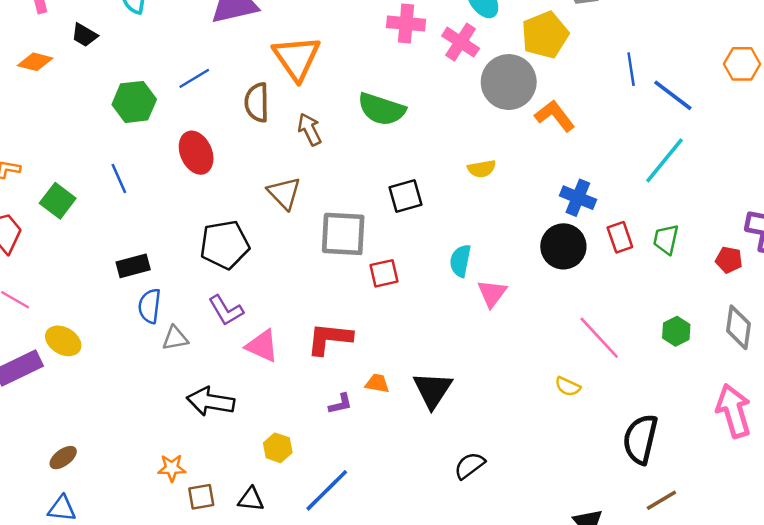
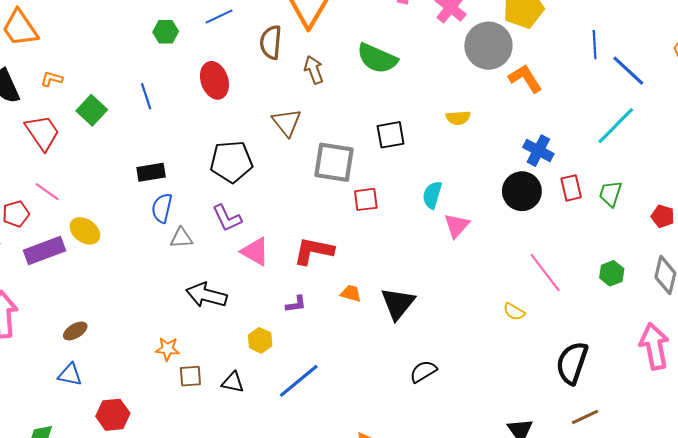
green hexagon: (134, 102) -> (166, 32), size x0.7
purple L-shape: (340, 404) -> (296, 304), moved

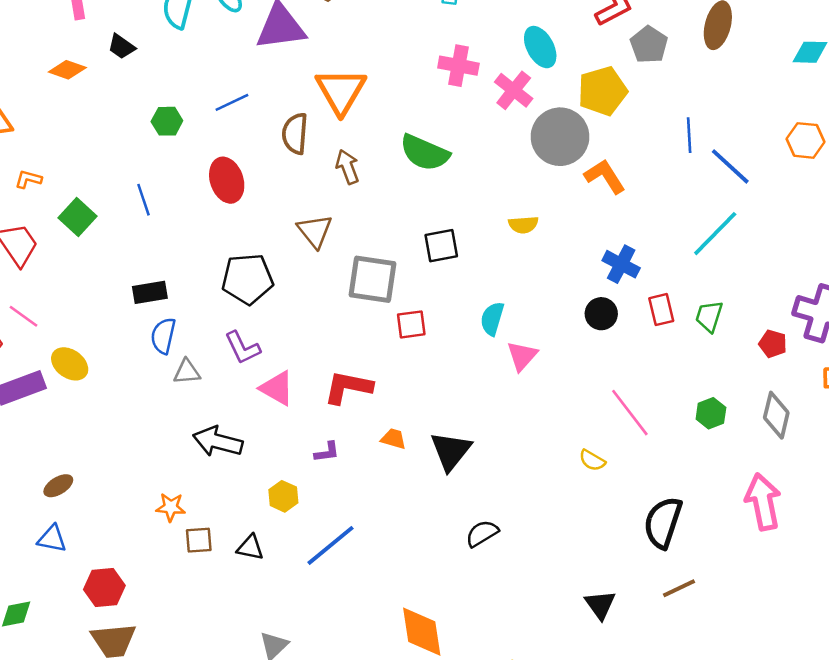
black circle: (522, 191) -> (601, 314), size x0.7

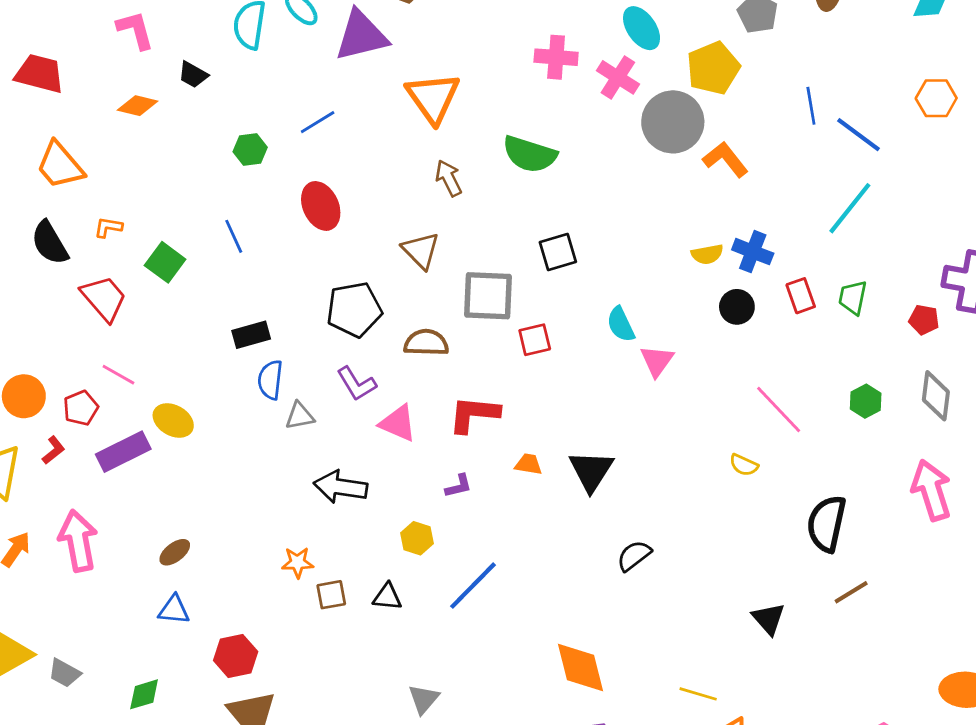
brown semicircle: (295, 134) -> (426, 343), moved, turned 93
yellow semicircle: (523, 225) -> (707, 254), moved
cyan semicircle: (492, 319) -> (621, 324), turned -36

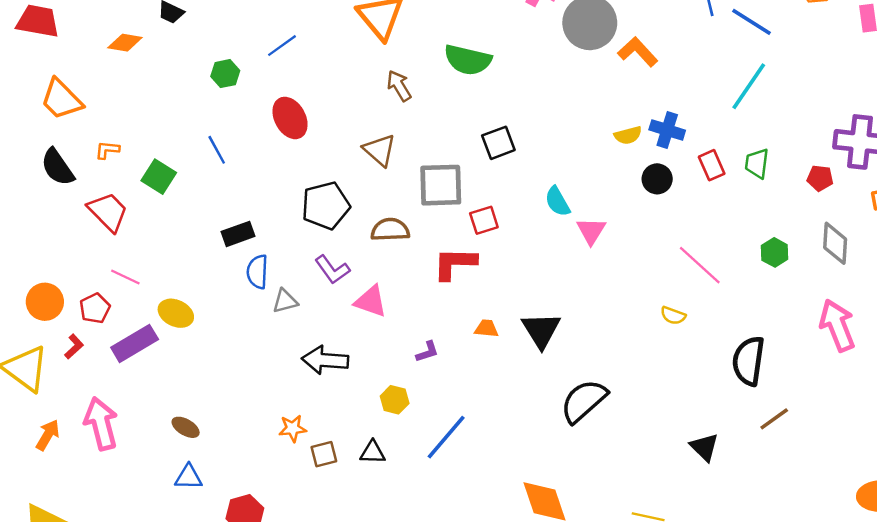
red L-shape: (474, 414) -> (455, 263), moved
brown ellipse: (175, 552) -> (186, 427), turned 72
black semicircle: (634, 556) -> (584, 401), size x1.6

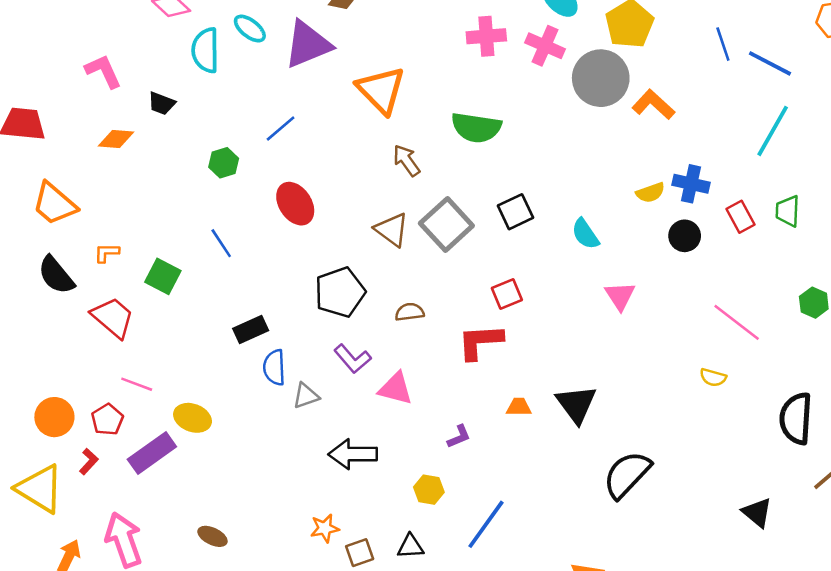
gray square: (441, 185) -> (446, 224), moved, turned -36
cyan semicircle: (557, 202) -> (585, 234), moved
brown semicircle: (390, 230) -> (410, 312), size x0.7

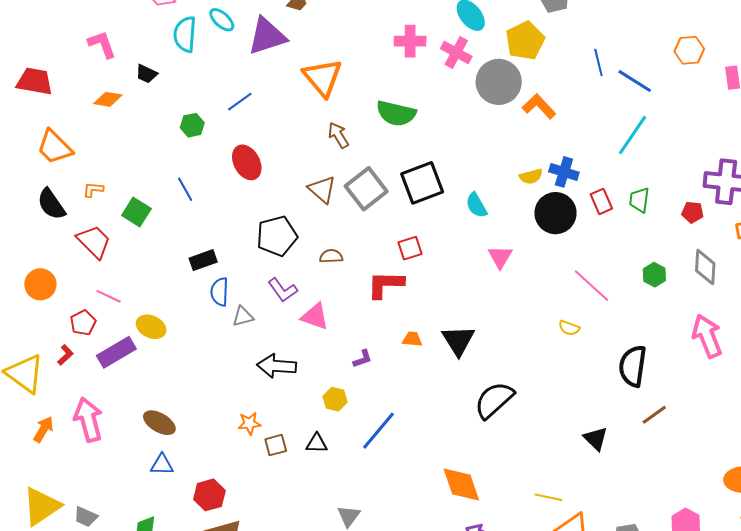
black square: (515, 212) -> (422, 183), size x1.5
black circle: (685, 236) -> (555, 213), size x1.6
orange circle: (54, 417) -> (40, 284), moved
brown ellipse: (212, 536) -> (159, 423), size x1.4

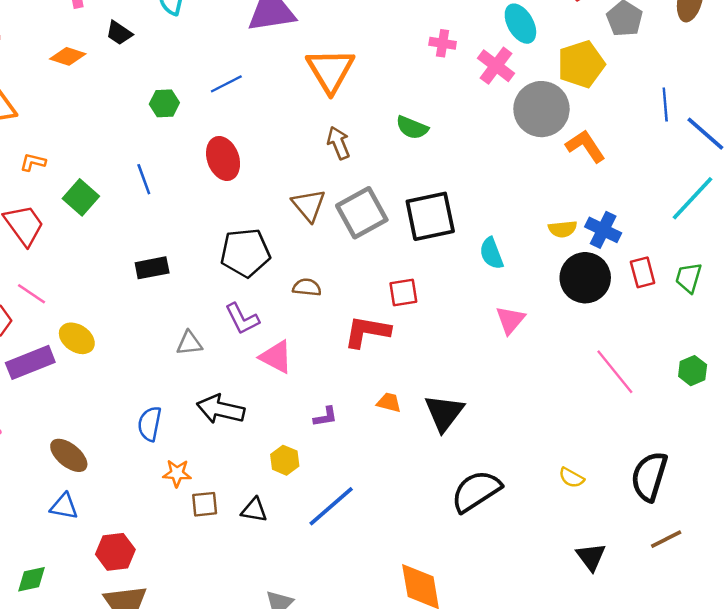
pink cross: (410, 41) -> (443, 43), size x0.7
green semicircle: (396, 113) -> (412, 128), size x0.7
blue semicircle: (220, 292) -> (150, 424), moved
yellow semicircle: (569, 328) -> (572, 478), moved

